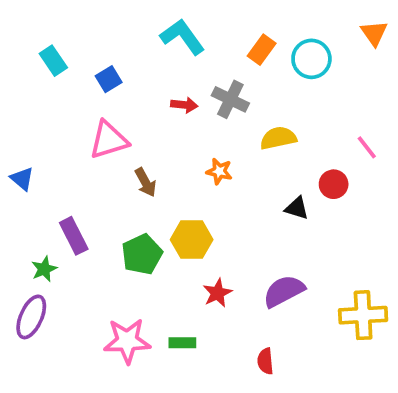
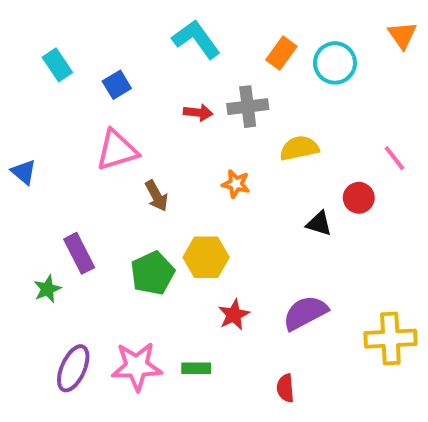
gray cross: (230, 99) -> (248, 107), turned -33
blue triangle: (22, 179) -> (24, 172), moved
purple ellipse: (31, 317) -> (73, 368), moved

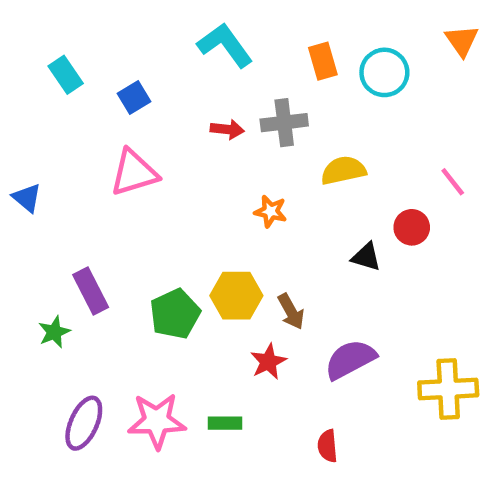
orange rectangle: (281, 53) -> (323, 61), turned -52
brown arrow: (156, 196) -> (291, 312), moved

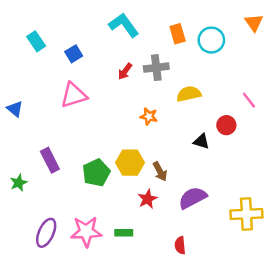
red arrow: (227, 129) -> (125, 71), turned 120
green star: (54, 332) -> (19, 183), moved

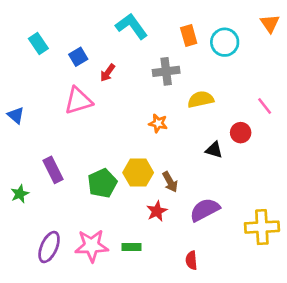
red arrow: (125, 71) -> (108, 73), moved

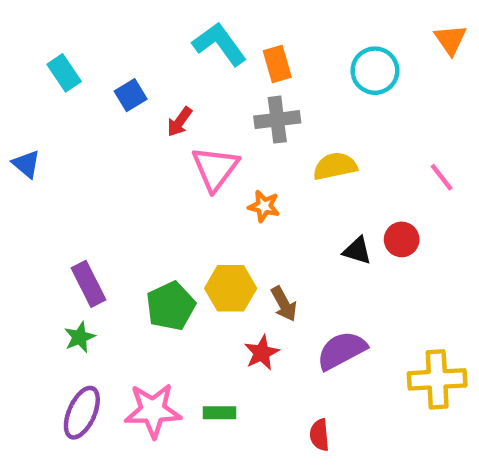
orange rectangle: (189, 36) -> (277, 64), moved
pink triangle: (78, 101) -> (215, 168), moved, turned -36
blue triangle: (16, 115) -> (26, 164), moved
red circle: (241, 133) -> (402, 239), moved
green star: (20, 194) -> (80, 337), moved

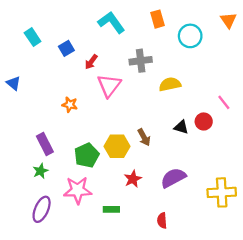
orange rectangle: (277, 64) -> (158, 19), moved
pink line: (442, 177) -> (224, 102), moved
orange star: (264, 206) -> (70, 105), moved
brown arrow: (284, 304) -> (144, 137), moved
pink star: (153, 410) -> (78, 190), moved

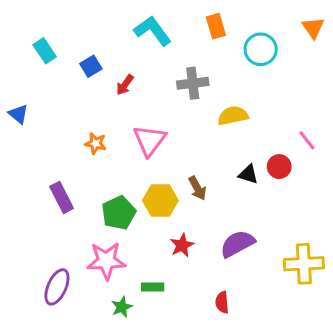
pink triangle: (109, 85) -> (150, 140), moved
green star: (40, 171) -> (122, 307), moved

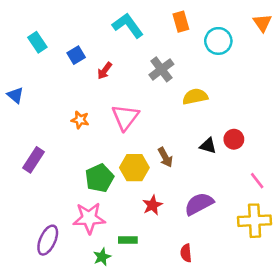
gray cross: (193, 83) -> (161, 69), turned -30
pink line: (307, 140) -> (257, 181), moved
purple rectangle: (62, 197) -> (33, 160), moved, turned 60

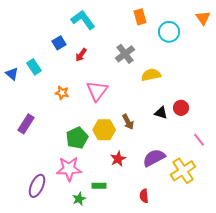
cyan L-shape: (128, 25) -> (83, 20), moved
cyan rectangle: (37, 42) -> (34, 67), moved
yellow cross: (255, 221) -> (183, 171), moved, turned -30

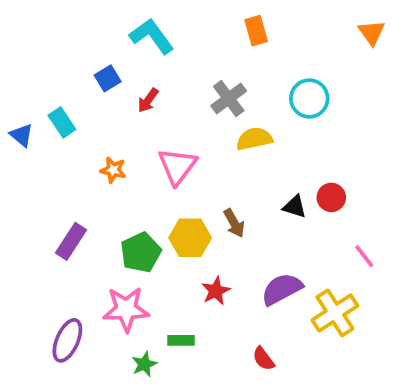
cyan circle: (169, 32) -> (309, 98), moved
yellow semicircle: (151, 75) -> (254, 139), moved
purple rectangle: (26, 124) -> (71, 241), moved
red semicircle: (144, 196) -> (263, 359), turned -32

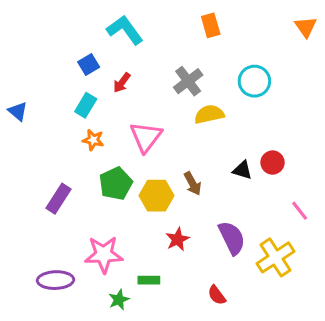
cyan rectangle: (62, 122) -> (86, 105), moved, turned 65
green pentagon: (141, 252) -> (116, 184), moved
purple semicircle: (282, 289) -> (232, 238), turned 92
purple ellipse: (67, 340) -> (55, 280), turned 64

